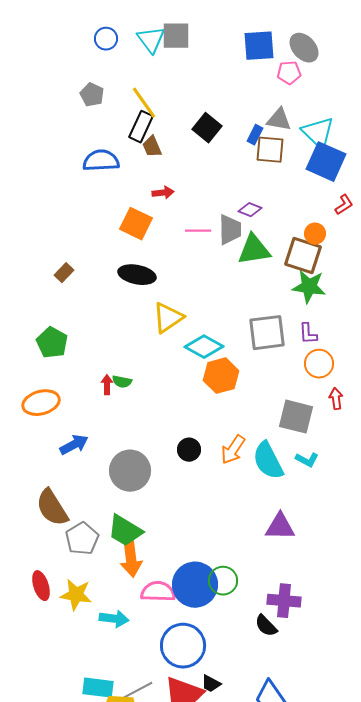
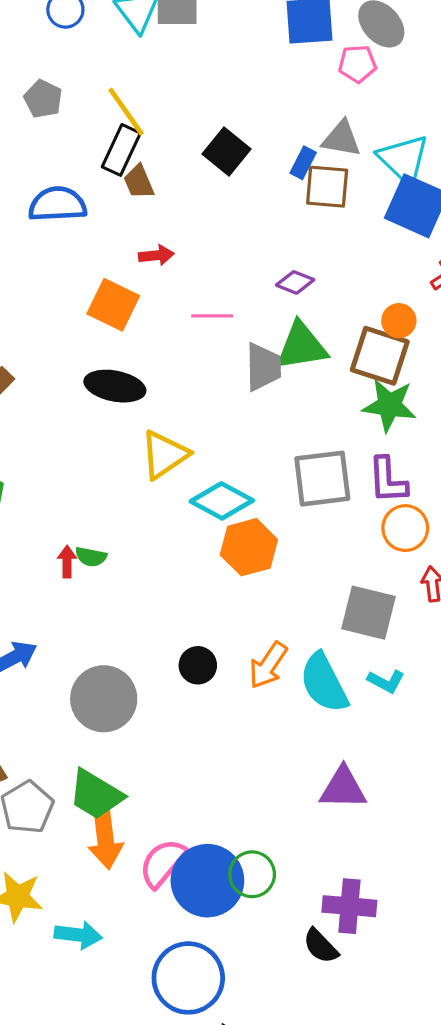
gray trapezoid: (230, 230) -> (263, 367), moved
purple L-shape: (308, 334) -> (388, 480), size x1.4
pink semicircle: (158, 592) -> (163, 863), moved, turned -52

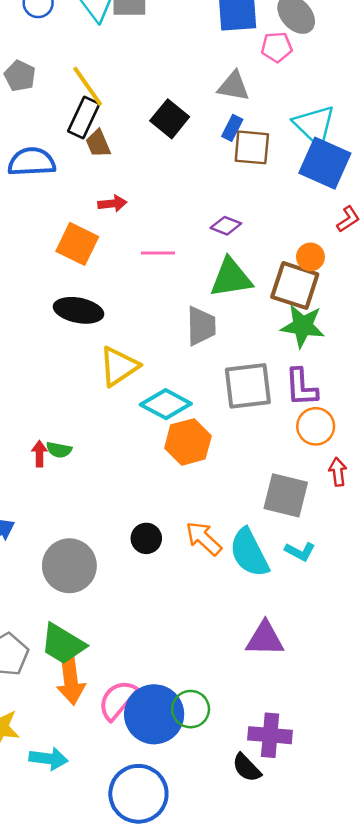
gray triangle: (341, 139) -> (234, 86), moved
gray trapezoid: (263, 367) -> (201, 326), moved
orange arrow: (268, 665) -> (204, 538), turned 99

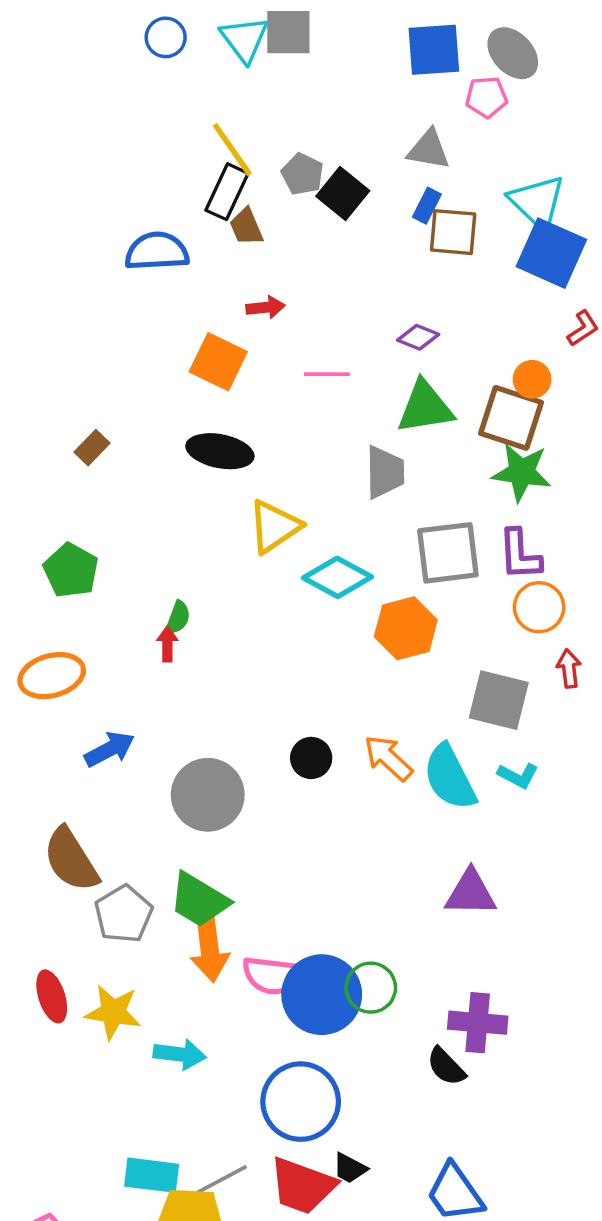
gray pentagon: (20, 76) -> (302, 174), moved
orange hexagon: (188, 442) -> (406, 628), moved
green semicircle: (59, 450) -> (178, 618), moved, turned -80
pink semicircle: (118, 700) -> (273, 975), turned -123

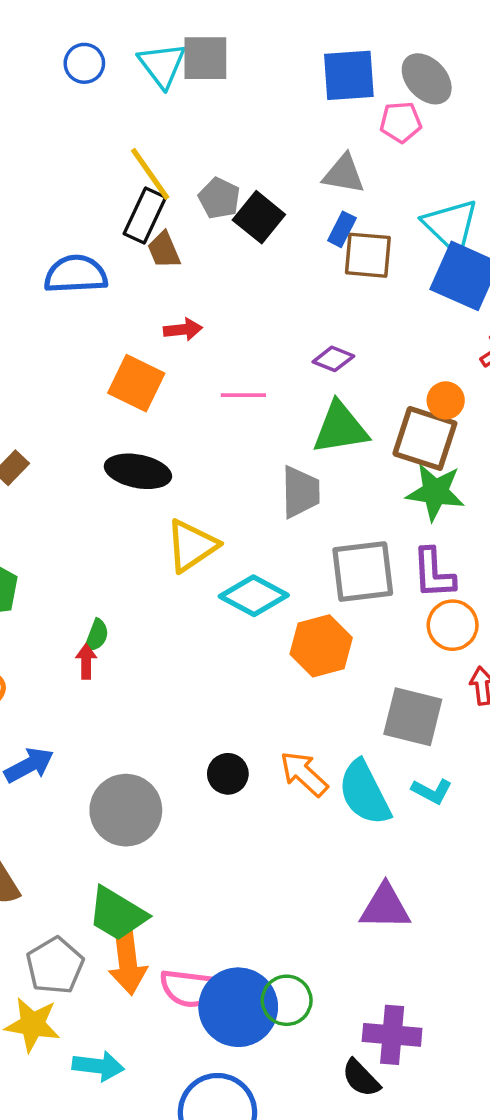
gray pentagon: (124, 914) -> (55, 966), moved

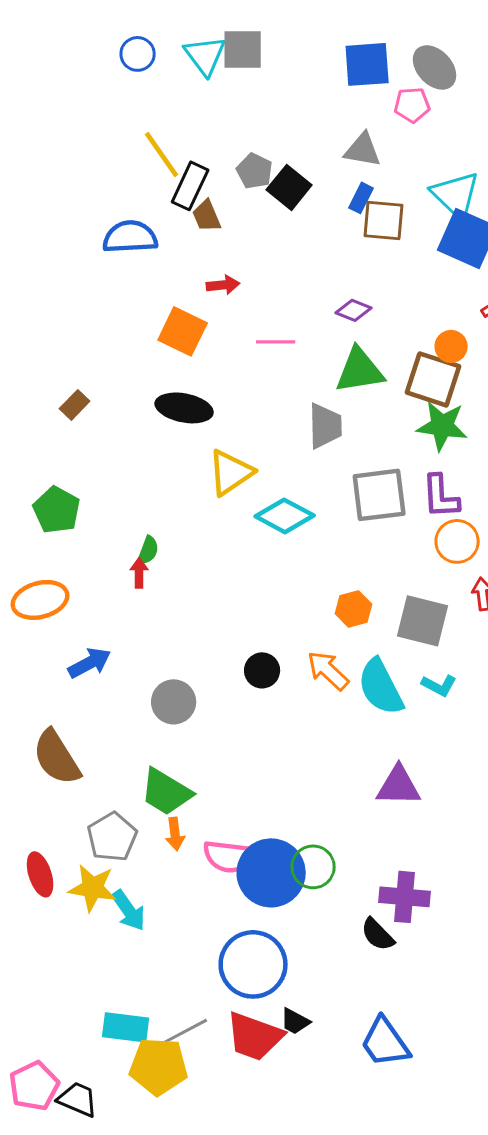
yellow line: (150, 174) -> (162, 154), moved
orange hexagon: (321, 646) -> (354, 609), moved, size x0.7
gray circle: (126, 810) -> (174, 702), size x0.7
orange arrow: (128, 962) -> (175, 834), size x0.6
cyan arrow: (98, 1066) -> (129, 910), moved, turned 48

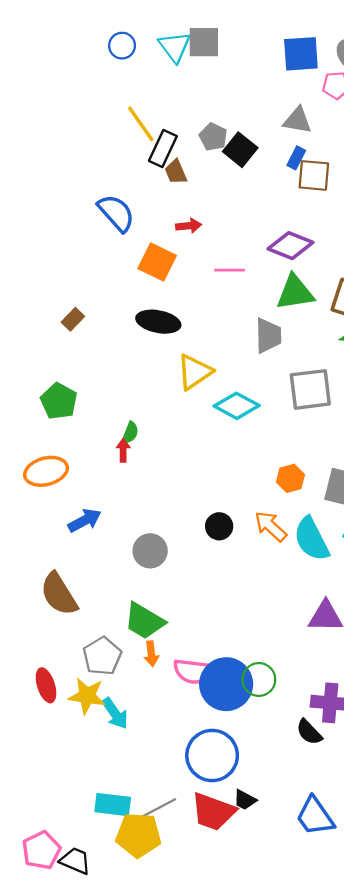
blue semicircle: (130, 237) -> (116, 213), moved, turned 51
purple diamond: (354, 310) -> (290, 246), size x1.6

